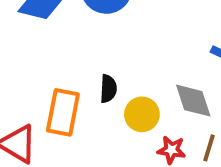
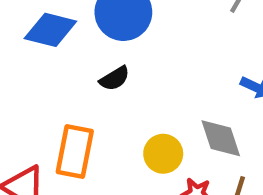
black semicircle: (108, 89) -> (115, 79), moved, turned 56

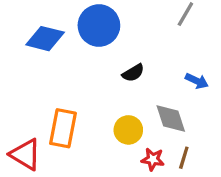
black semicircle: (115, 79) -> (133, 73), moved

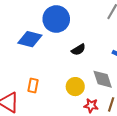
blue diamond: (45, 39) -> (30, 39), moved
orange rectangle: (63, 128) -> (33, 85), size x0.6

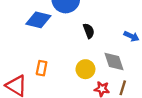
black semicircle: (78, 50) -> (89, 31), turned -80

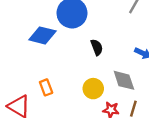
orange rectangle: (42, 68) -> (46, 87), turned -32

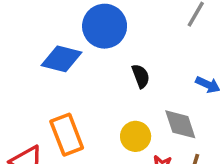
orange rectangle: (46, 87) -> (67, 135), size x1.6

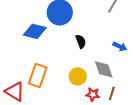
orange rectangle: (67, 135) -> (38, 75), turned 40

